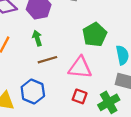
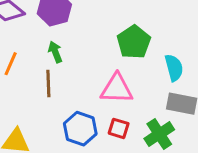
brown line: (47, 60) -> (48, 84), moved, turned -72
blue hexagon: (33, 92) -> (80, 129), moved

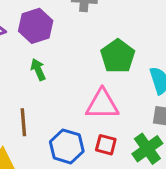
brown line: (48, 84) -> (23, 122), moved

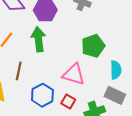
green arrow: (38, 69) -> (39, 39), size x1.6

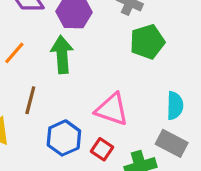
green pentagon: (93, 46) -> (147, 42), moved

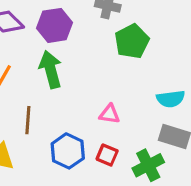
cyan semicircle: (175, 106) -> (171, 99), turned 92
pink triangle: (112, 109) -> (110, 114), size x0.6

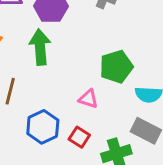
green pentagon: (132, 41) -> (116, 67), moved

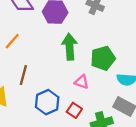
green arrow: (40, 47) -> (70, 47), moved

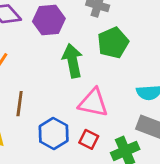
green pentagon: (103, 58) -> (113, 43), moved
pink triangle: (82, 82) -> (93, 103), size x1.6

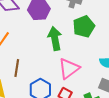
pink triangle: (93, 103) -> (69, 69), turned -50

